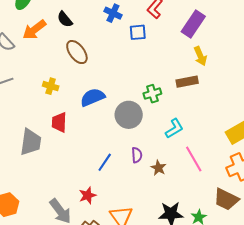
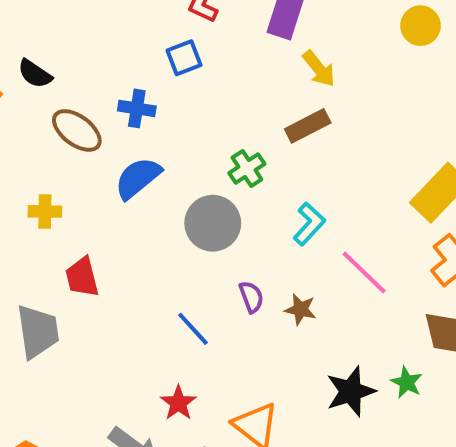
blue cross: (113, 13) -> (137, 108), moved
blue semicircle: (93, 97) -> (138, 178), moved
blue line: (105, 162) -> (193, 329), turned -60

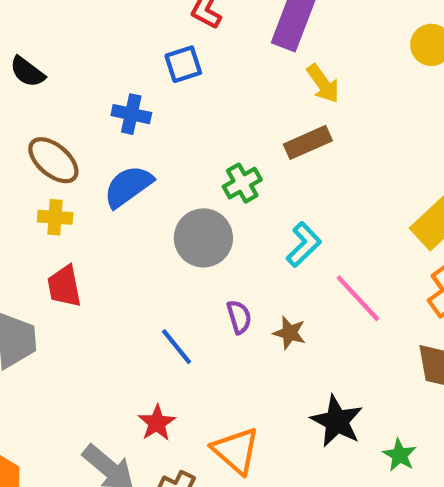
brown ellipse: (77, 130) -> (53, 160), moved
yellow cross: (45, 211) -> (55, 217), moved
green star: (407, 382) -> (400, 455), moved
black star: (351, 391) -> (337, 421), turned -30

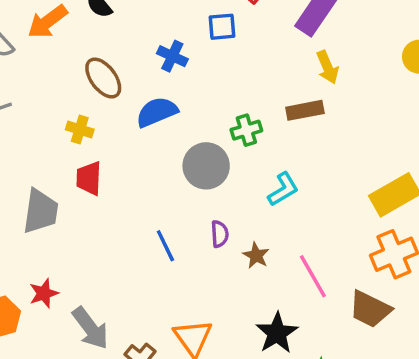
yellow cross: (55, 217) -> (80, 129), moved
pink line: (358, 298) -> (313, 276), moved
red star: (157, 423) -> (44, 293), moved

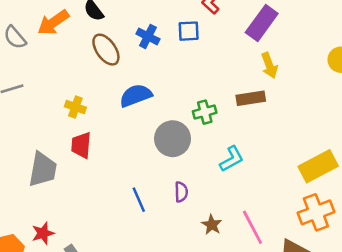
blue cross: (172, 56) -> (148, 36), moved
brown ellipse: (103, 78) -> (106, 50), moved
brown star: (256, 256) -> (212, 225), moved

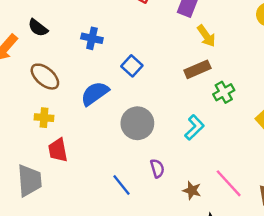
blue square: (189, 31) -> (132, 66), moved, turned -30
brown ellipse: (106, 50) -> (45, 77), moved
green cross: (205, 112) -> (224, 92), moved

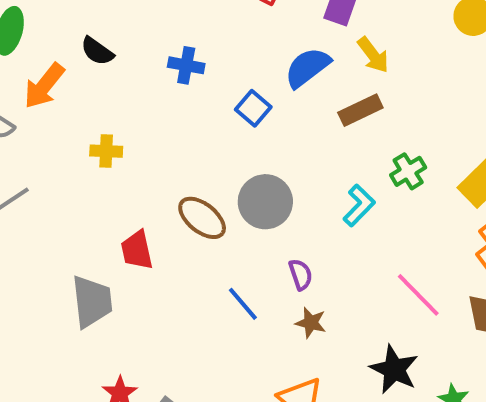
brown ellipse: (45, 77) -> (202, 218), moved
green cross: (224, 92) -> (408, 171), moved
blue semicircle: (95, 94) -> (307, 67), moved
yellow cross: (44, 118) -> (106, 151), moved
brown star: (192, 190) -> (311, 323), moved

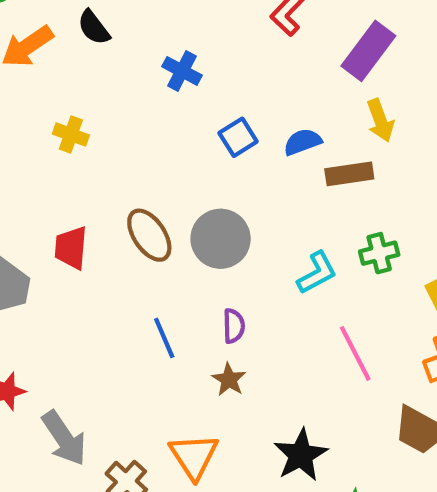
blue semicircle: (307, 67) -> (303, 142), moved, size x0.7
pink line: (418, 295) -> (355, 353), moved

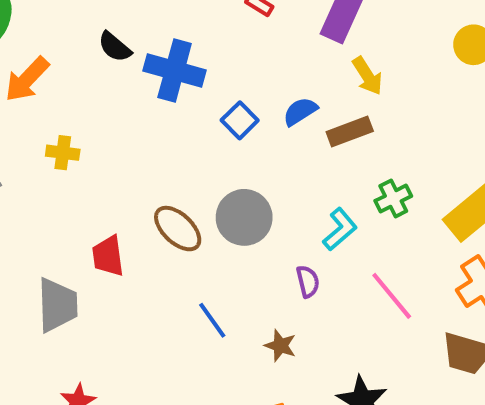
black semicircle: (94, 27) -> (115, 47), moved
blue cross: (182, 71) -> (175, 71), size x1.6
yellow cross: (71, 135) -> (63, 153), moved
purple semicircle: (234, 326) -> (308, 281), moved

